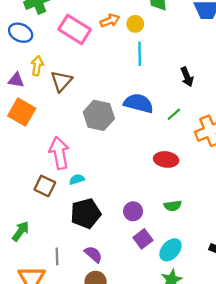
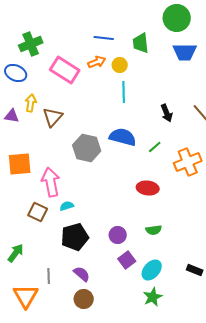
orange square: (22, 112) -> (20, 164), moved, turned -35

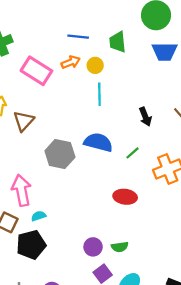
green semicircle: (154, 230) -> (120, 247), moved
black pentagon: (75, 237) -> (31, 245), moved

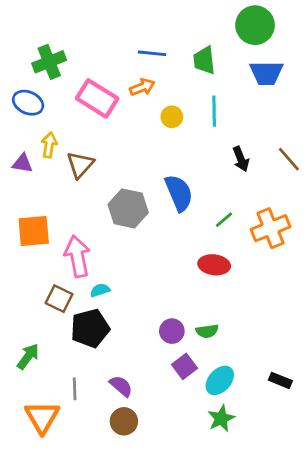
yellow circle: (95, 65) -> (172, 117), moved
cyan line: (99, 94) -> (214, 111), moved
blue semicircle: (98, 142) -> (179, 193), turned 52
green line: (133, 153) -> (224, 220), moved

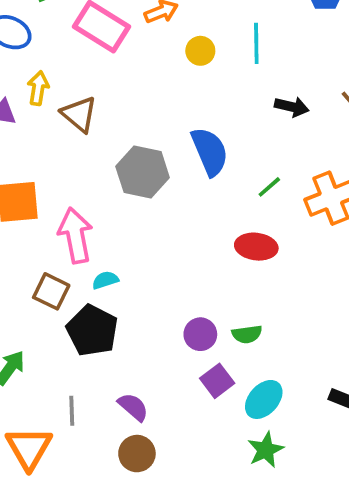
black arrow: (241, 159) -> (292, 107), turned -55
brown triangle: (80, 165) -> (79, 114), turned -32
black pentagon: (90, 328) -> (92, 330), turned -30

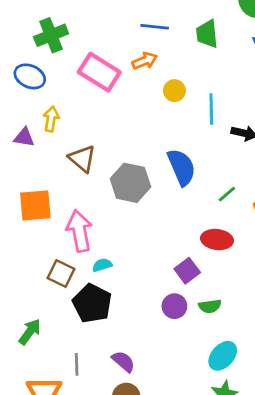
cyan line: (256, 43) -> (211, 109), moved
brown triangle: (79, 114) -> (82, 159), moved
purple square: (217, 381) -> (187, 271), moved

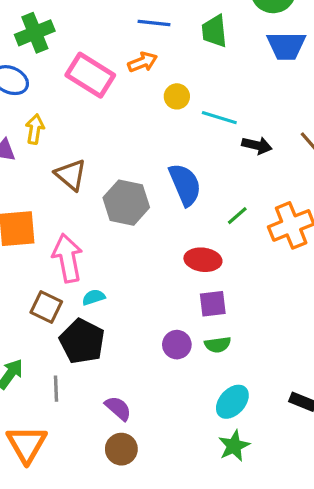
cyan line: (211, 109) -> (219, 118), turned -72
red ellipse: (217, 240) -> (203, 260), moved
purple square: (187, 271) -> (213, 304), moved, turned 30
gray line: (77, 364) -> (56, 389), moved

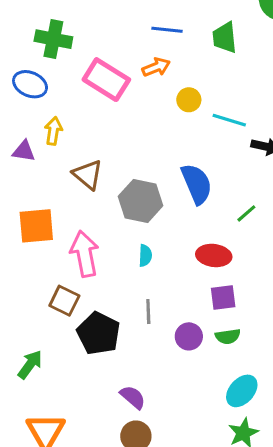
green cross: (35, 33) -> (53, 39), turned 33
cyan semicircle: (94, 297) -> (145, 255), moved, turned 110
gray line: (56, 389) -> (148, 312), moved

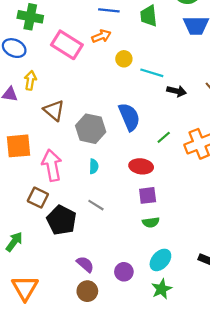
gray line: (148, 312) -> (96, 205), turned -56
purple circle: (189, 336) -> (124, 272), moved

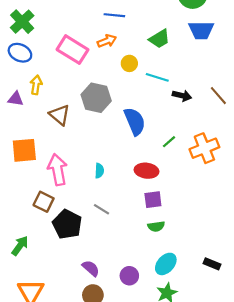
green trapezoid: (149, 16) -> (159, 39), moved, turned -115
green cross: (30, 17) -> (22, 22), moved, turned 35
gray hexagon: (91, 129) -> (96, 98), moved

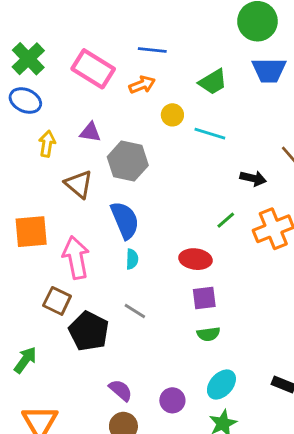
pink rectangle: (73, 50) -> (93, 69), moved
black arrow: (182, 96) -> (253, 178), moved
purple triangle: (16, 99) -> (90, 132), moved
blue semicircle: (135, 121) -> (125, 220), moved

